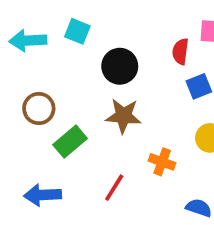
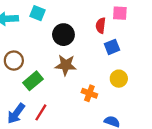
red line: (114, 188) -> (41, 112), moved
blue arrow: (43, 195) -> (16, 114), turned -50

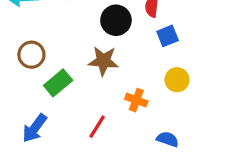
black circle: (63, 35) -> (116, 20), moved
red line: (41, 112) -> (97, 127), moved

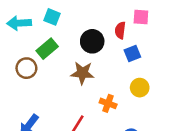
green rectangle: (58, 83) -> (47, 49), moved

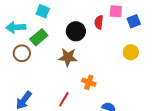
cyan arrow: (19, 23) -> (16, 27), moved
blue square: (132, 53) -> (134, 21), moved
yellow circle: (140, 88) -> (131, 52), moved

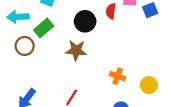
yellow circle: (131, 52) -> (149, 85), moved
orange cross: (89, 82) -> (118, 76), moved

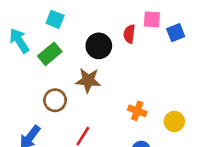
cyan arrow: (18, 17) -> (19, 41), turned 60
brown circle: (25, 46) -> (55, 100), moved

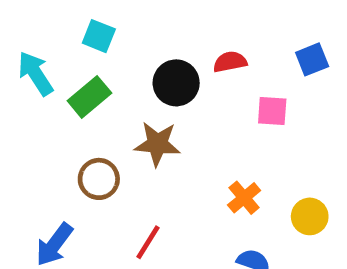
pink square: (152, 19) -> (272, 111), moved
red semicircle: (129, 34) -> (230, 62), turned 72
orange cross: (137, 111) -> (244, 198), turned 30

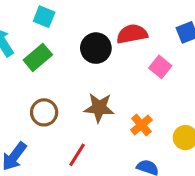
red semicircle: (230, 62) -> (132, 34), size x1.4
pink square: (272, 111) -> (160, 67), turned 35
brown star: (157, 144) -> (99, 108), moved

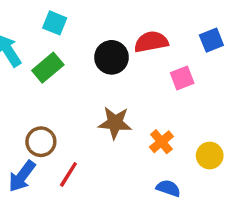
pink square: (160, 67) -> (182, 78), turned 30
brown circle: (44, 112) -> (41, 142), moved
red line: (77, 155) -> (68, 174), moved

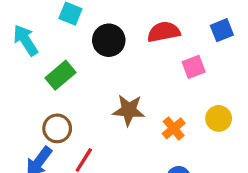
black circle: (112, 57) -> (109, 40), moved
green rectangle: (48, 68) -> (60, 75), moved
yellow circle: (210, 156) -> (219, 118), moved

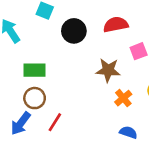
green rectangle: (60, 75) -> (35, 70), moved, turned 40
brown star: (129, 110) -> (108, 70), moved

